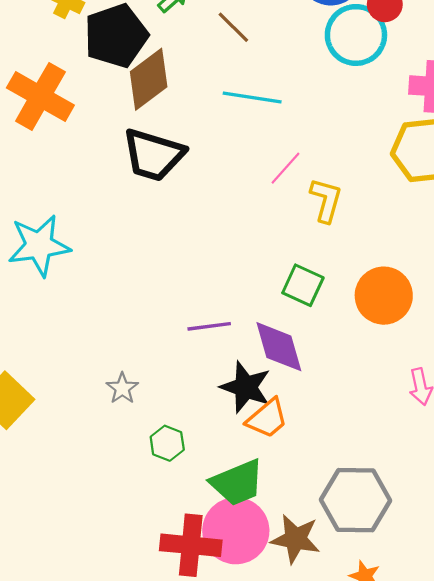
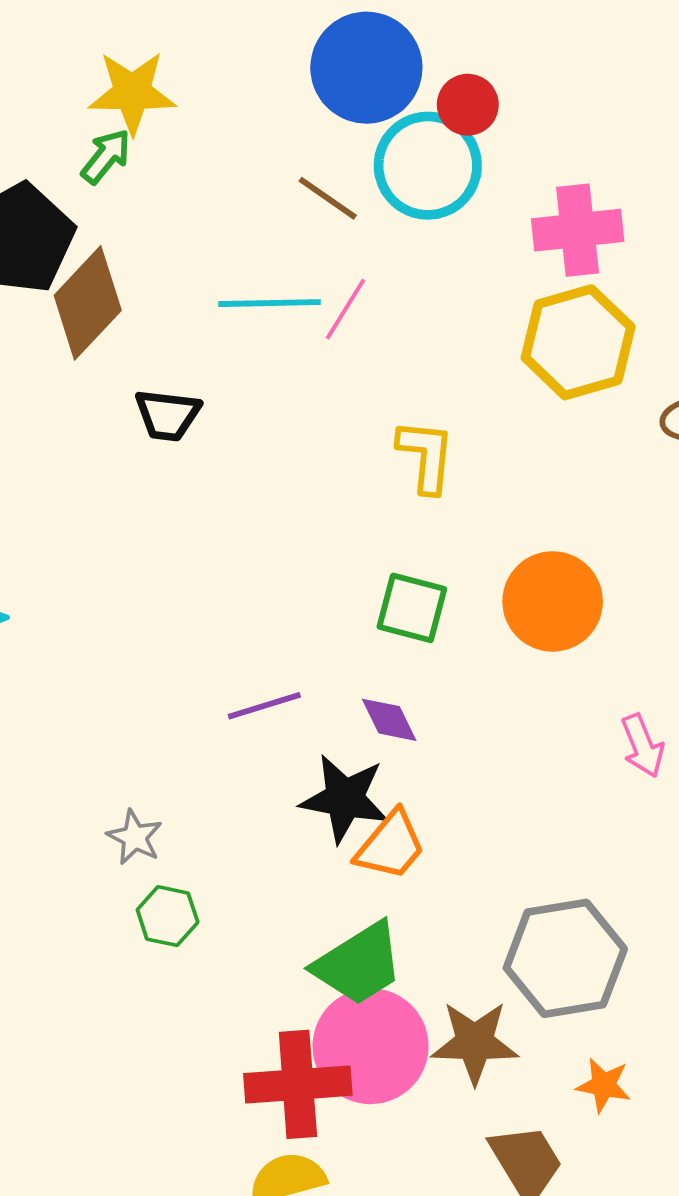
brown line: (233, 27) -> (328, 198), moved
black trapezoid: (153, 155) -> (168, 415), moved, size x0.6
pink line: (285, 168) -> (345, 309), moved
purple diamond: (279, 347) -> (389, 720), size x0.6
green hexagon: (167, 443) -> (168, 916), moved

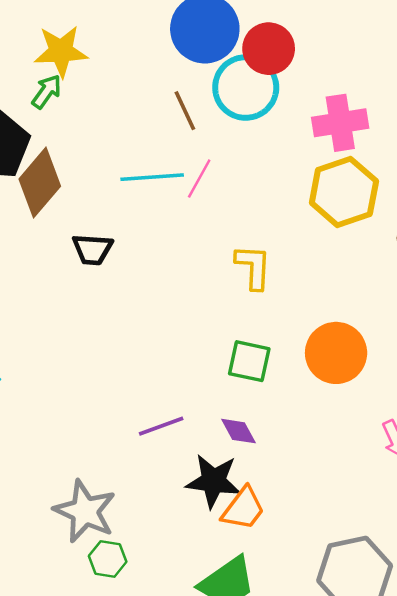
red circle: (468, 105) -> (269, 49), size x1.4
brown line: (328, 198) -> (185, 111), turned 33
gray star: (135, 837) -> (85, 511), size x1.8

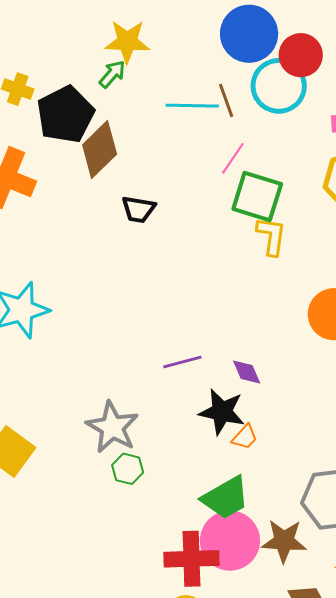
cyan line: (152, 177) -> (192, 106), moved
green square: (249, 361) -> (257, 197), moved, size x1.4
orange trapezoid: (243, 509) -> (245, 437), size x0.7

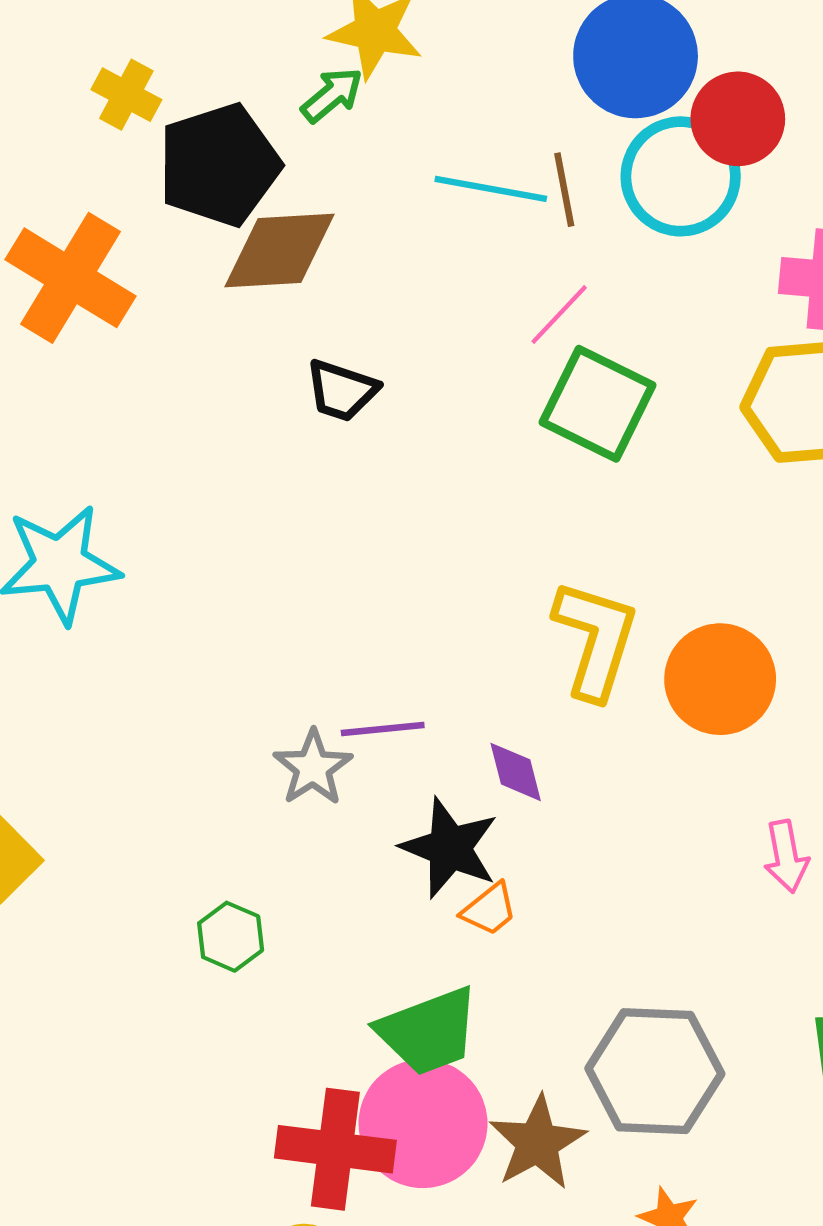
brown diamond: (100, 150) -> (280, 251), turned 32
yellow L-shape: (271, 236) -> (595, 639), moved, size x1.4
gray star: (112, 427) -> (313, 768), moved, size x0.7
brown star: (284, 541) -> (537, 1143), turned 30

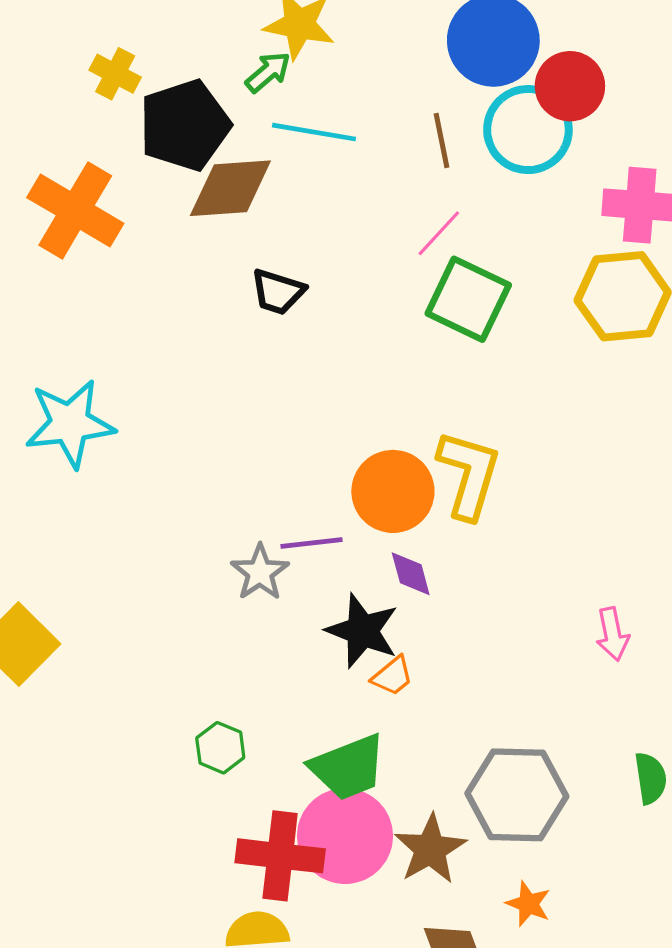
cyan line: (491, 189) -> (314, 132), moved
orange circle: (720, 679) -> (393, 491), moved
green hexagon: (231, 937) -> (220, 748), moved

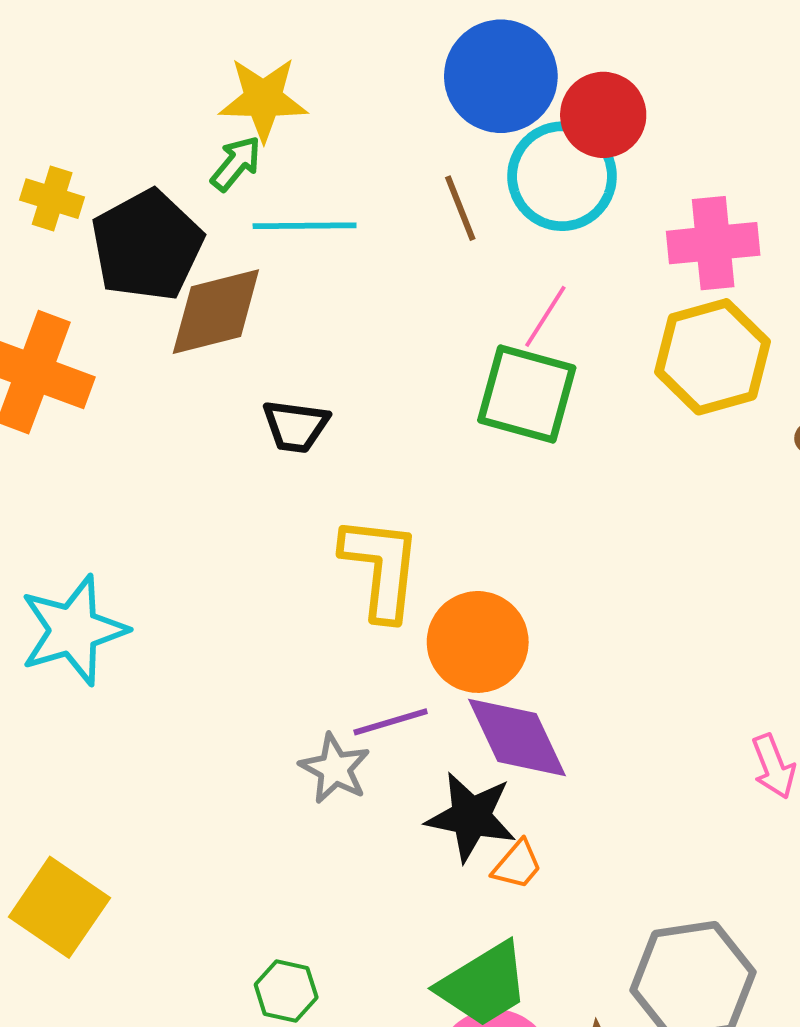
pink line: (439, 233) -> (545, 316), moved
yellow L-shape: (469, 474) -> (381, 568), moved
purple diamond: (411, 574) -> (517, 737), size x1.8
green hexagon: (220, 748) -> (286, 991), moved

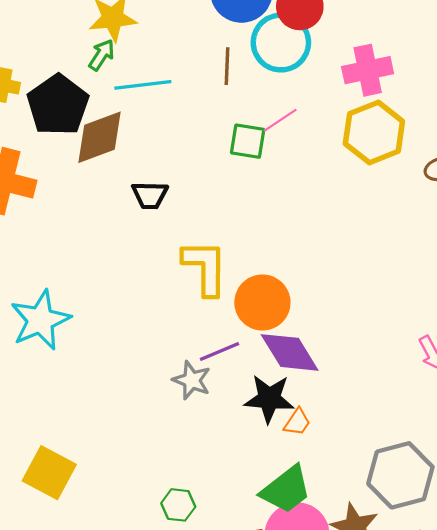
brown line: (460, 208) -> (227, 66), turned 30
pink line: (545, 316) -> (280, 120), turned 30
green square: (527, 394) -> (248, 141), moved, size x0.7

